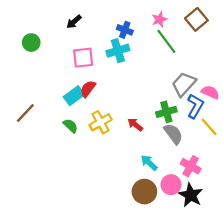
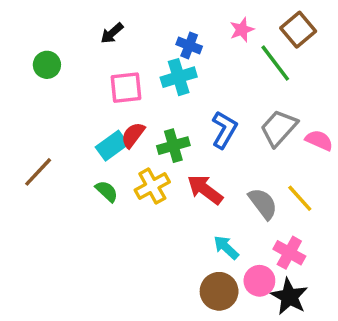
green line: (166, 41) -> (275, 63), moved
blue L-shape: (195, 106) -> (224, 130), moved
green cross: (166, 112) -> (173, 146), moved
red arrow: (135, 125) -> (205, 189), size x1.5
yellow line: (209, 127) -> (300, 198), moved

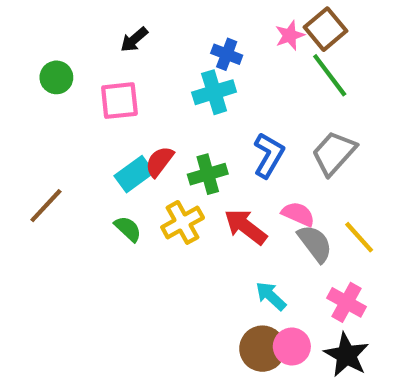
brown square: (298, 30) -> (325, 29), moved
pink square: (126, 88) -> (119, 101), moved
pink semicircle: (319, 140) -> (298, 214), moved
pink circle: (259, 281) -> (292, 347), moved

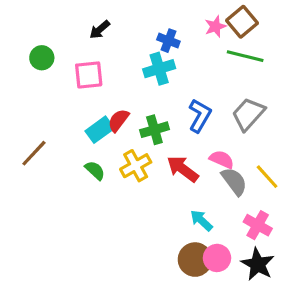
green line: (330, 75) -> (245, 56), turned -39

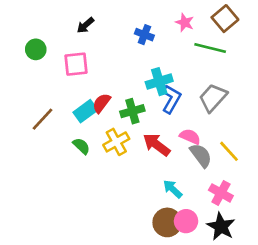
brown square: (242, 22) -> (225, 19), moved
pink star: (215, 26) -> (185, 23), turned -30
cyan cross: (159, 69) -> (159, 82), moved
brown line: (34, 153) -> (42, 119), moved

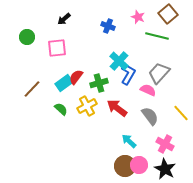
cyan cross: (159, 82) -> (119, 61), turned -30
pink semicircle: (190, 137) -> (148, 90), moved
yellow line: (229, 151) -> (181, 113), moved

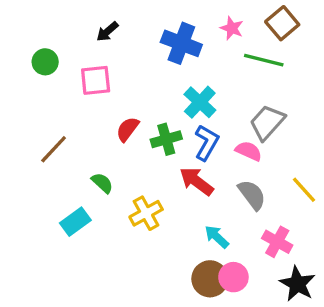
blue cross: (108, 26) -> (181, 43), size x1.6
blue L-shape: (128, 74) -> (207, 143), moved
cyan rectangle: (64, 83) -> (75, 222), moved
yellow cross: (87, 106) -> (146, 213), moved
black star: (165, 169) -> (297, 284), moved

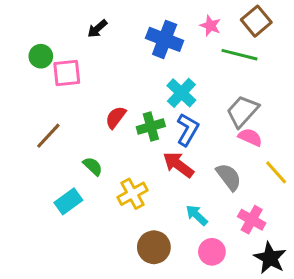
pink square: (96, 80) -> (67, 73), moved
pink semicircle: (249, 151) -> (250, 137), moved
brown circle: (210, 279) -> (154, 247), moved

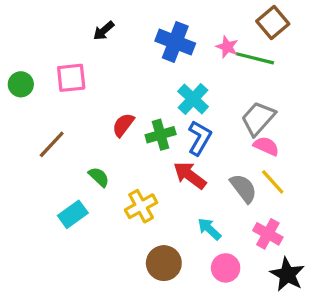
pink star: (210, 26) -> (227, 47), moved
green circle: (41, 56) -> (21, 84), moved
yellow line: (276, 172) -> (273, 182), moved

